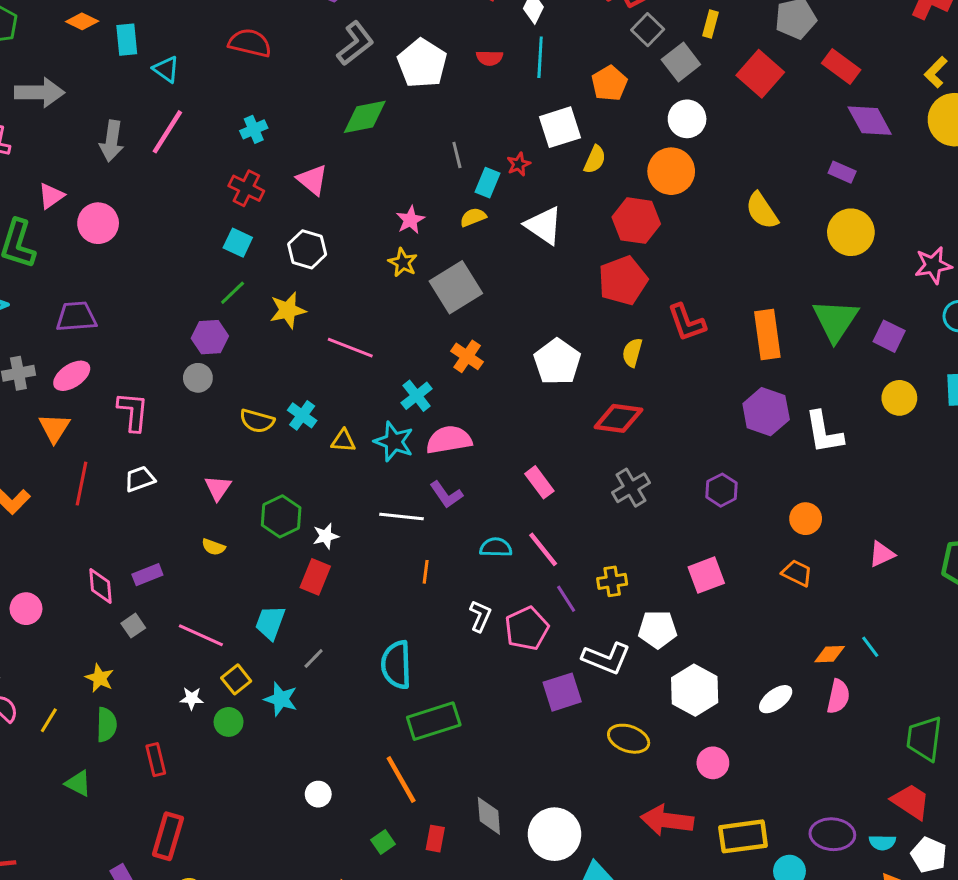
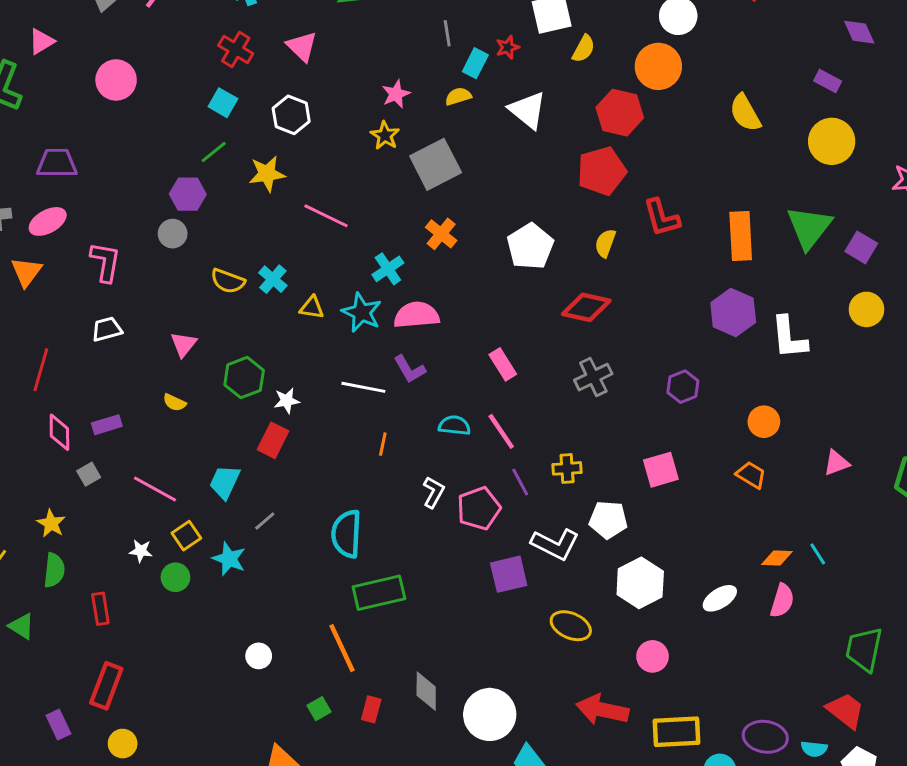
purple diamond: (870, 121) -> (859, 32), size x0.7
pink circle: (98, 223) -> (116, 80), moved
red line: (81, 484) -> (41, 370), moved

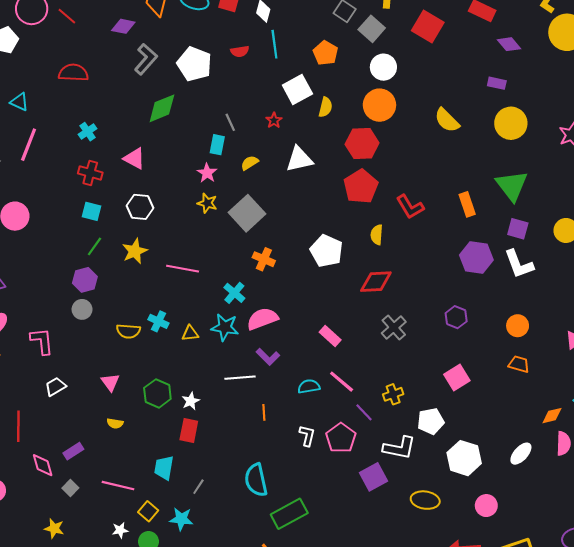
cyan rectangle: (475, 63) -> (217, 145), moved
white triangle: (528, 110) -> (299, 159), turned -36
orange rectangle: (741, 236) -> (467, 204), size x0.7
purple square: (861, 247) -> (518, 229), moved

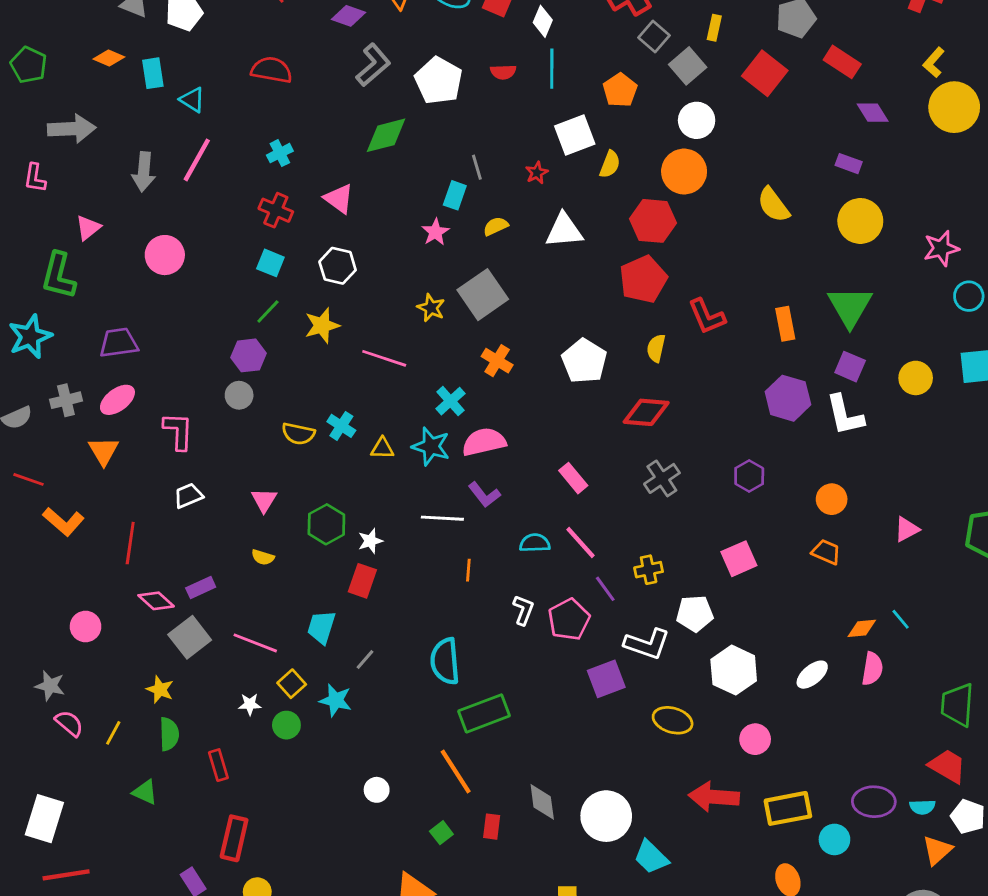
yellow star: (207, 203) -> (431, 308), moved
pink diamond: (43, 465) -> (156, 601), turned -40
gray square: (70, 488) -> (190, 637), size x1.8

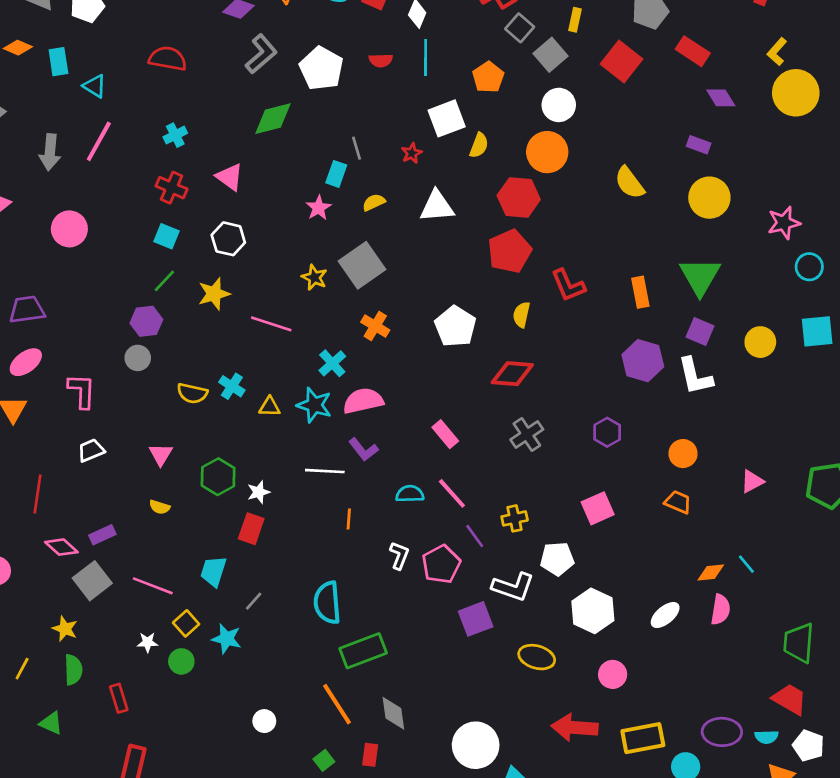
gray diamond: (542, 802) -> (393, 713), moved

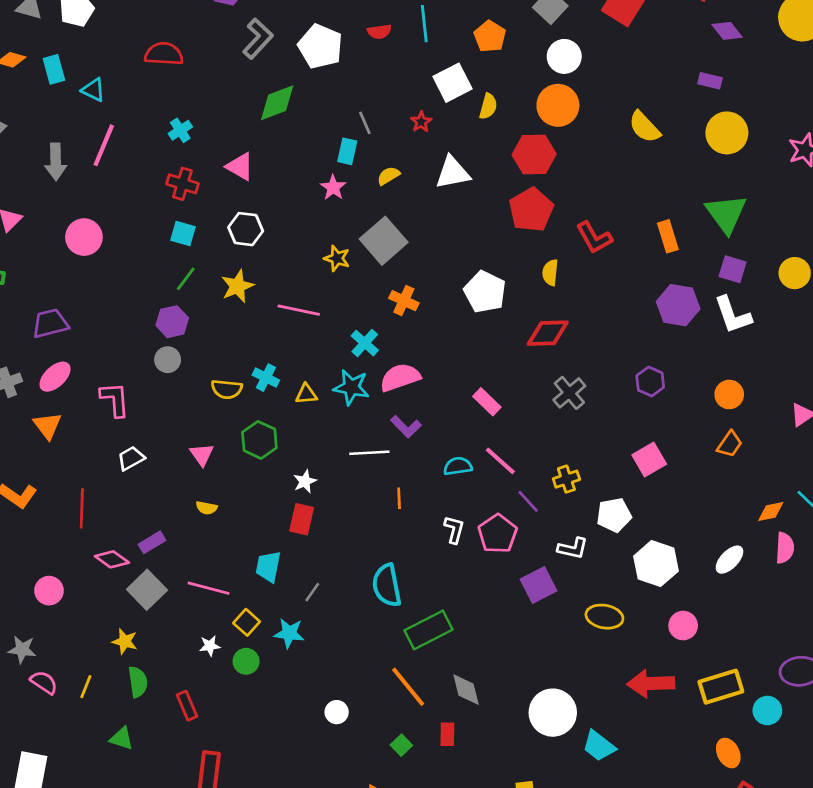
green hexagon: (218, 477) -> (259, 440), moved
orange trapezoid: (678, 502) -> (730, 444), turned 108
white L-shape: (513, 587) -> (573, 548), size x0.7

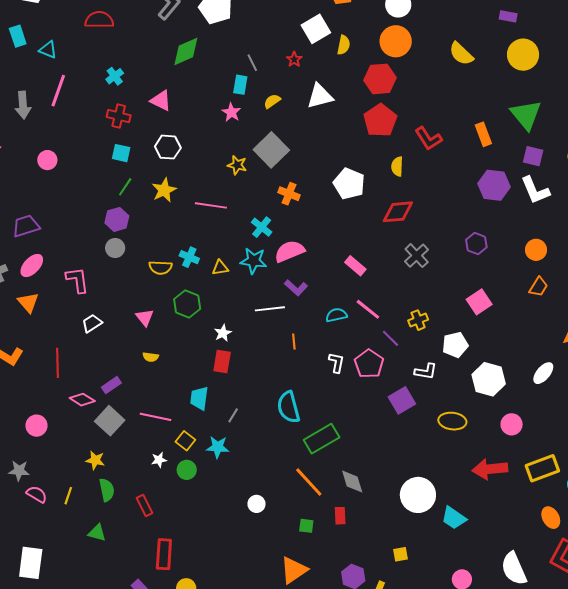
pink circle: (84, 237) -> (47, 160), size x0.7
green square: (401, 745) -> (306, 526), turned -35

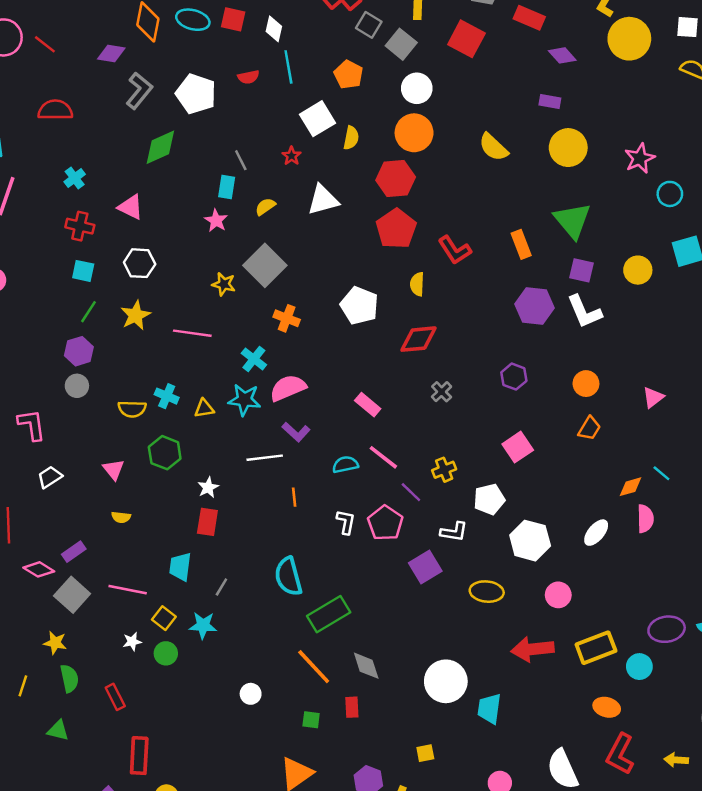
gray cross: (417, 256) -> (442, 392), size x0.7
cyan trapezoid: (454, 518) -> (489, 709), turned 64
orange ellipse: (551, 518) -> (607, 707), turned -45

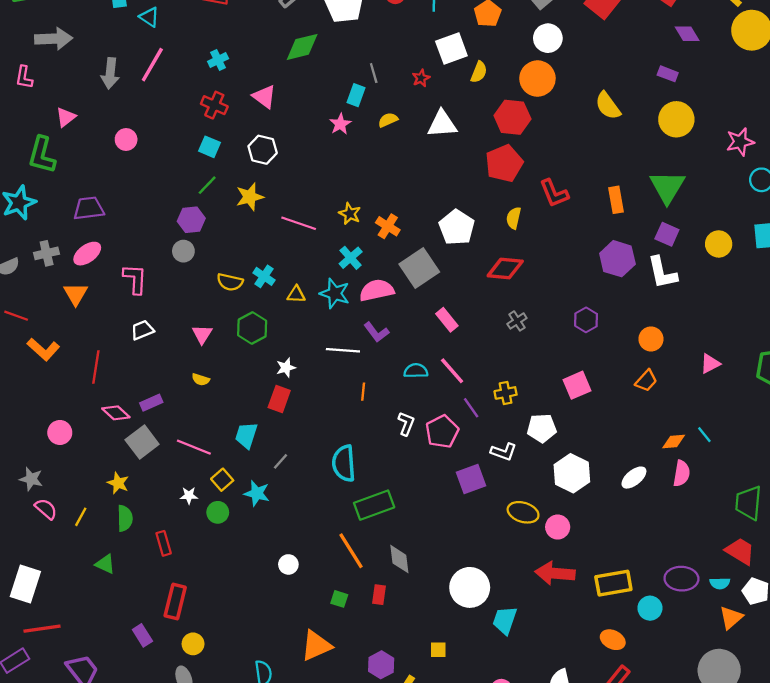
gray square: (265, 265) -> (419, 268), moved
yellow star: (224, 284) -> (350, 214), moved
pink circle: (558, 595) -> (558, 527), moved

